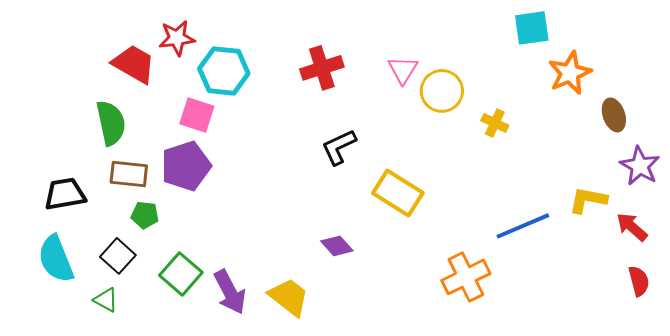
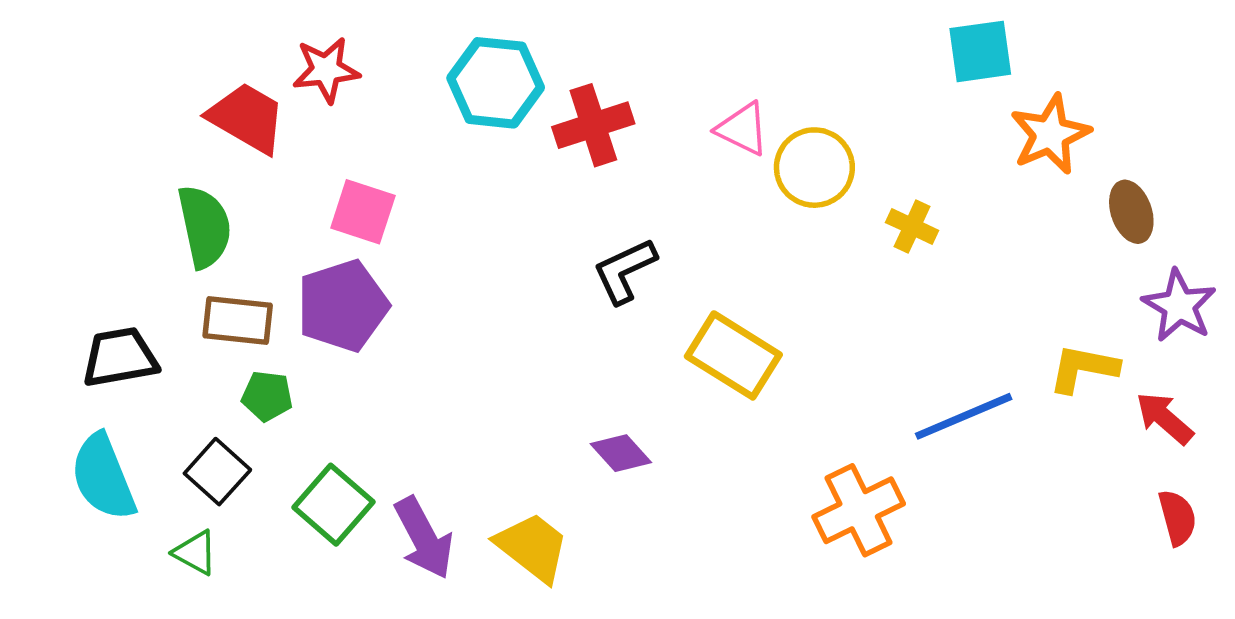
pink triangle: (403, 70) -> (743, 129), turned -36
cyan hexagon: (224, 71) -> (496, 83), moved

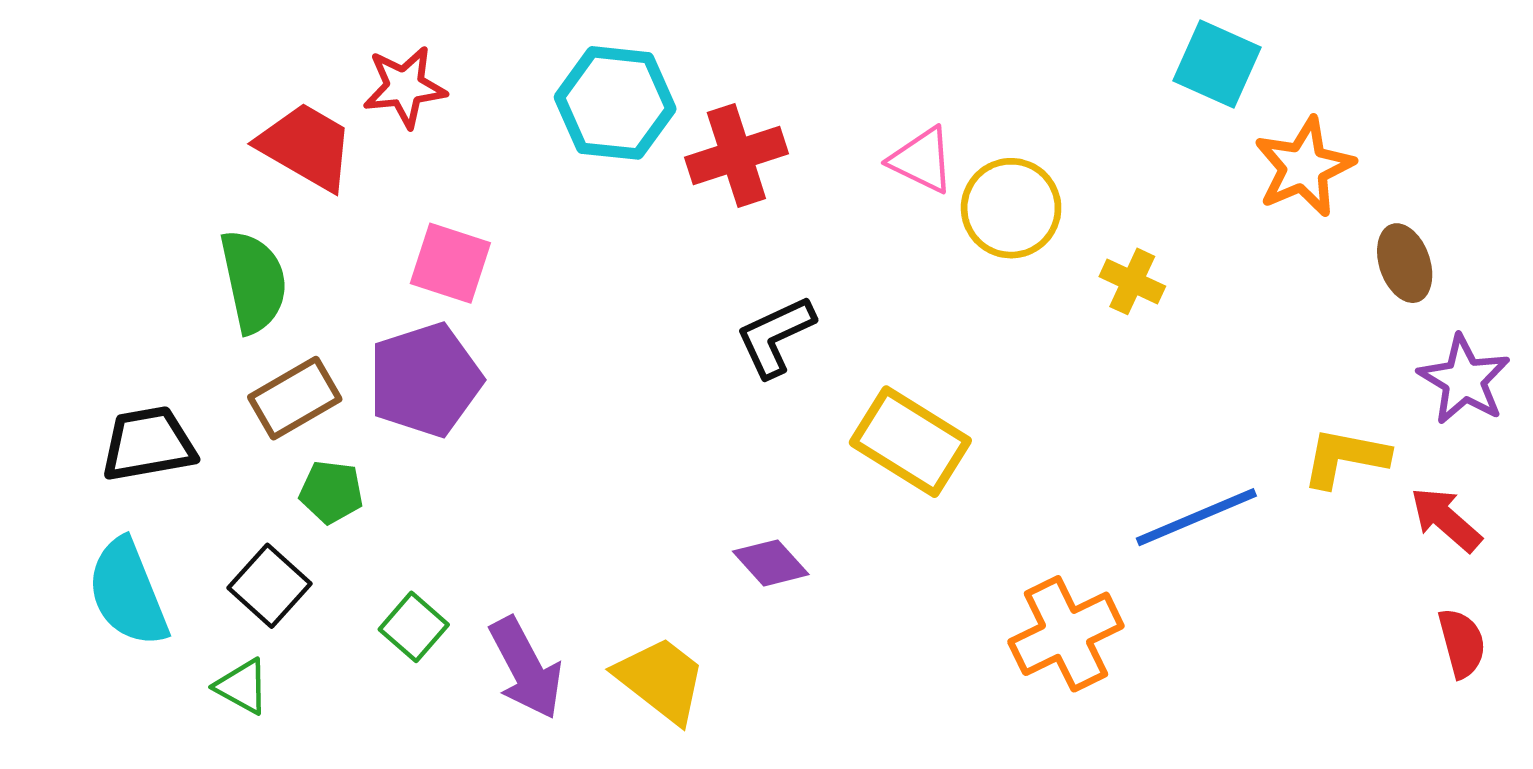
cyan square: (980, 51) -> (1217, 64), turned 32
brown rectangle: (238, 320) -> (295, 398), turned -36
green square: (333, 505) -> (414, 627), size x0.7

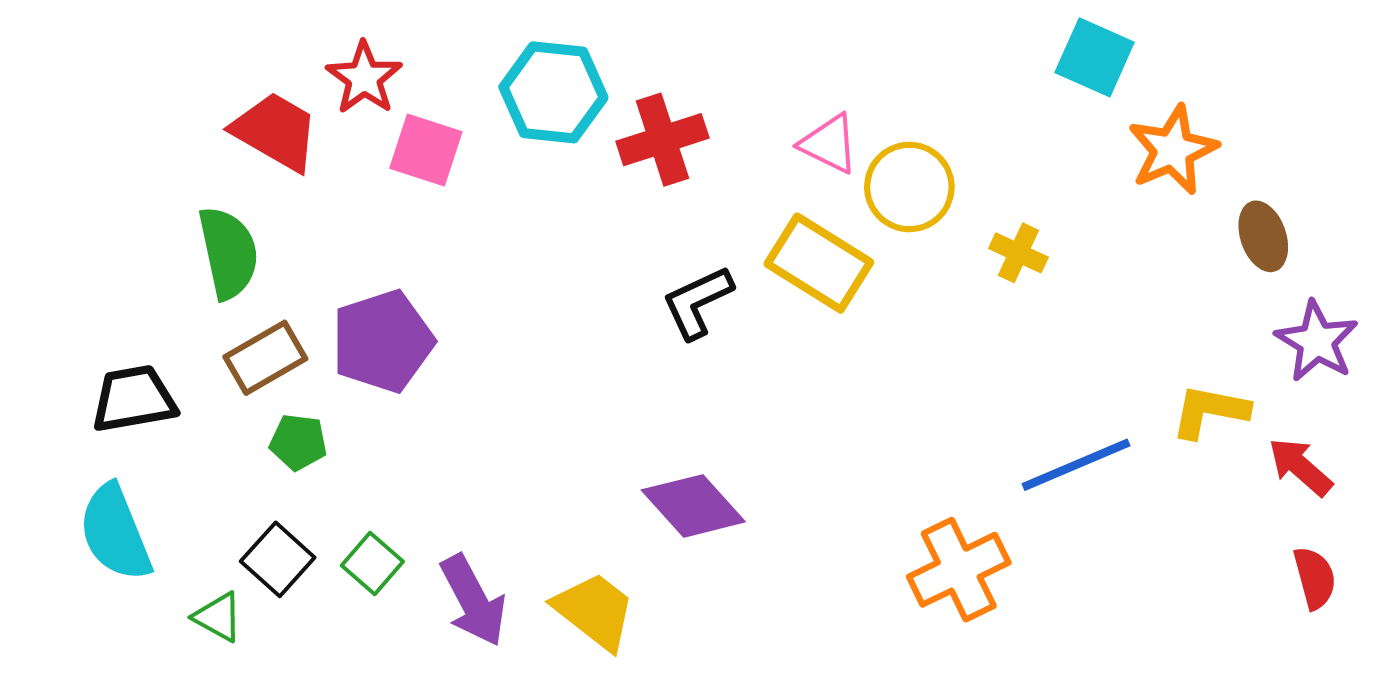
red star: (405, 87) -> (364, 78), turned -30
pink square: (450, 263) -> (426, 150), moved
yellow rectangle: (910, 442) -> (819, 263), moved
purple diamond: (771, 563) -> (693, 506), size x1.5
black square: (270, 586) -> (278, 559), moved

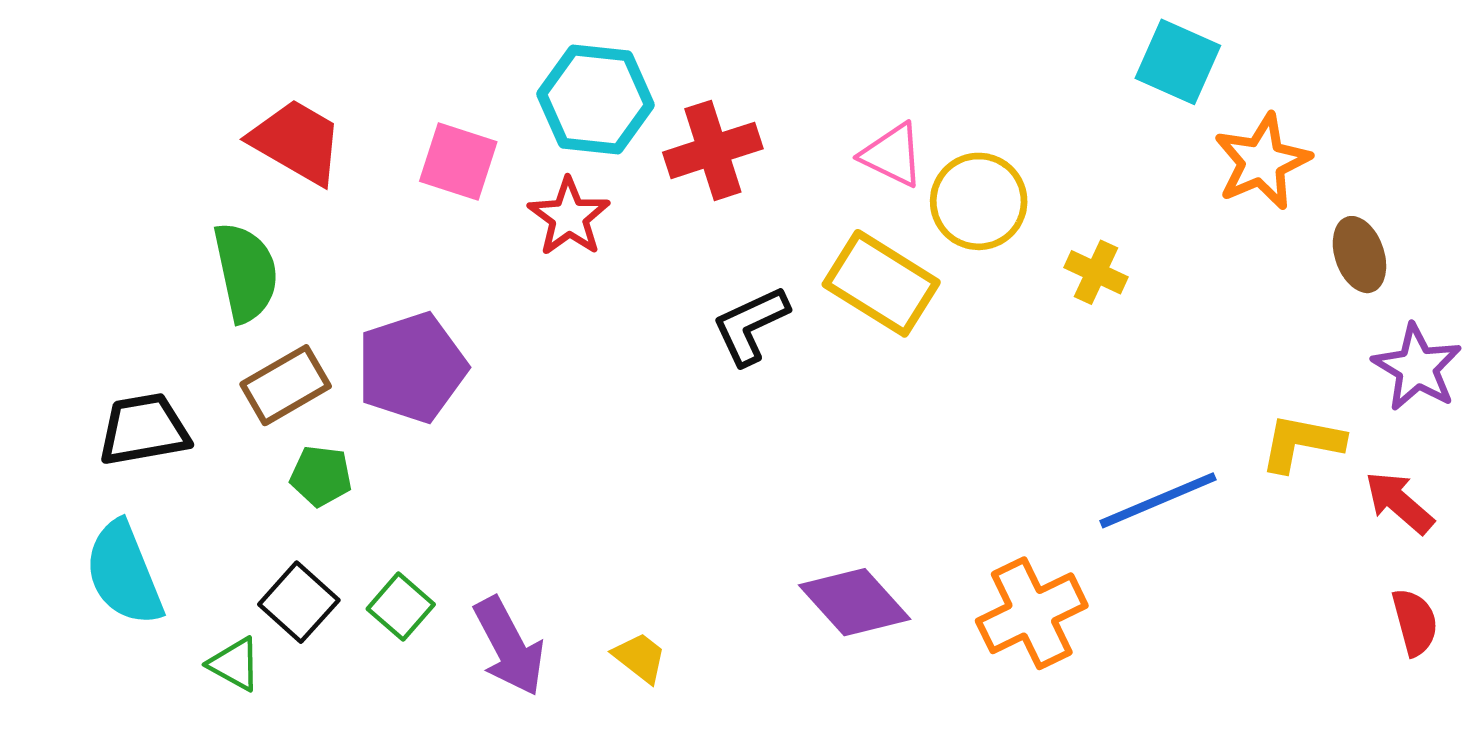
red star: (364, 78) -> (569, 217), moved
purple diamond: (693, 506) -> (855, 602), moved
yellow trapezoid: (595, 611) -> (640, 658), size x0.6

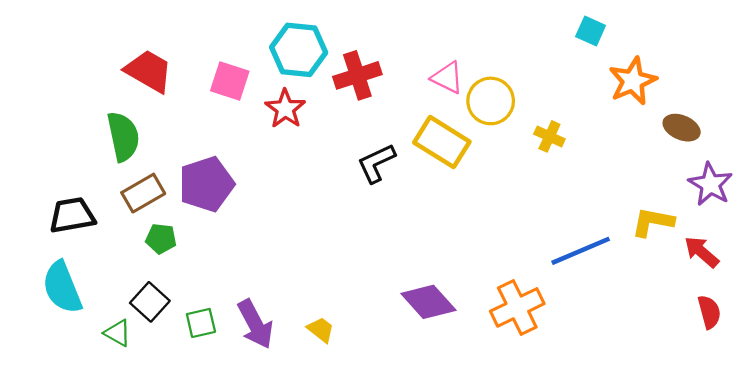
cyan square: (1178, 62) -> (591, 31), size x0.7
brown ellipse: (1359, 255) -> (682, 128), turned -48
green square: (401, 607) -> (201, 323), moved, turned 36

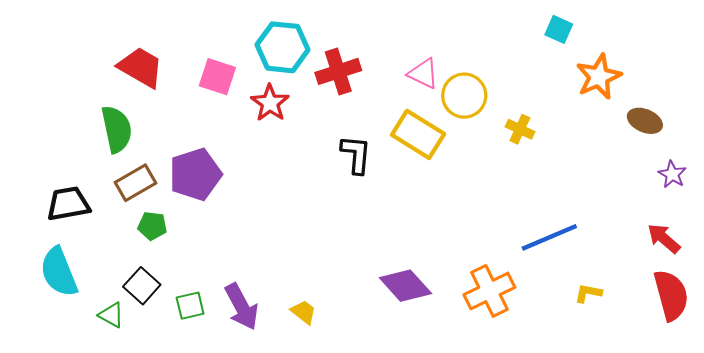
black L-shape: (376, 163) -> (356, 154), turned 120
purple star: (710, 184) -> (672, 174), size x0.7
yellow L-shape: (653, 222) -> (588, 293), moved, size x0.7
red semicircle: (709, 312) -> (671, 295), size x1.6

